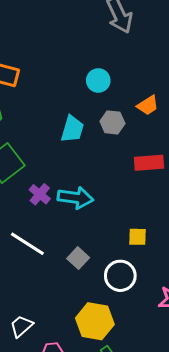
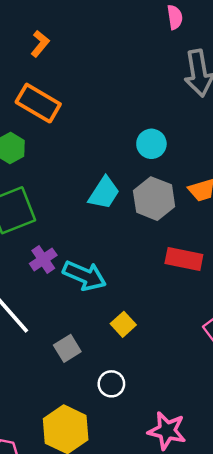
gray hexagon: (112, 122) -> (154, 199), size x1.4
yellow square: (138, 237) -> (123, 324), moved, turned 30
white circle: (120, 276) -> (111, 384), size x0.7

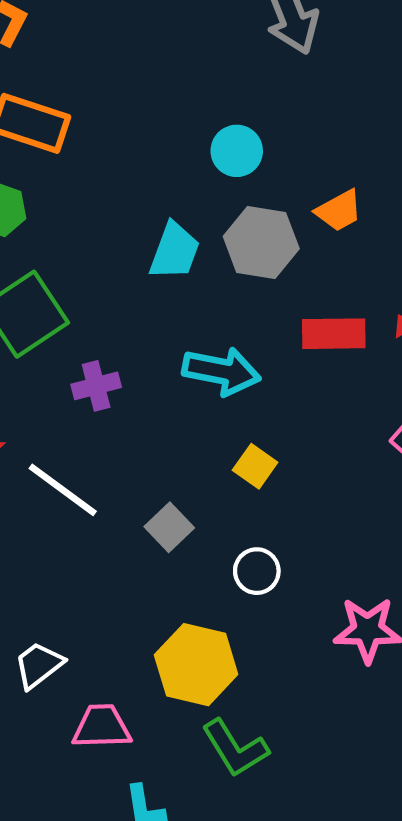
purple cross: (43, 259) -> (96, 386), turned 32
cyan arrow: (84, 276) -> (222, 371), moved

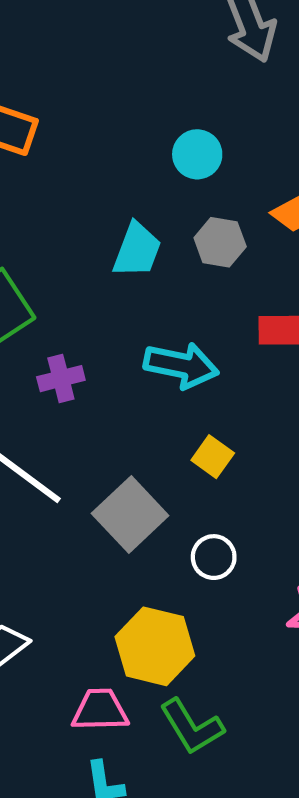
gray hexagon: (261, 242) -> (220, 242), size x0.7
gray square: (169, 527) -> (130, 515), size x1.6
pink trapezoid: (102, 727) -> (100, 710), moved

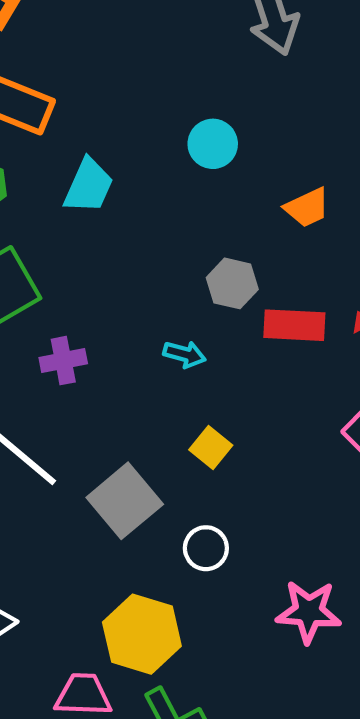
gray hexagon: (220, 242) -> (232, 283), moved
cyan trapezoid: (137, 250) -> (89, 186), moved
cyan arrow: (181, 365) -> (184, 354), size x0.6

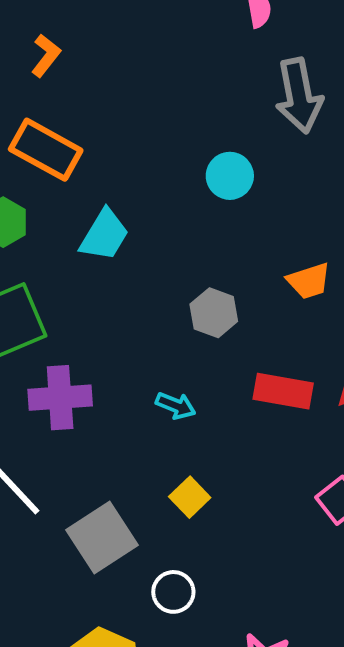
cyan circle: (213, 144) -> (230, 176), moved
gray hexagon: (232, 283) -> (214, 313), moved
purple cross: (63, 361) -> (60, 398), size x1.4

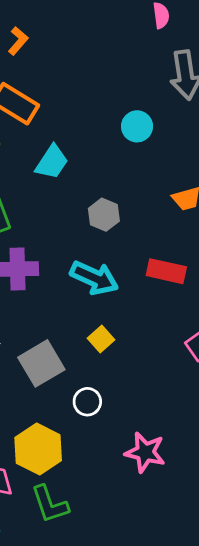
gray hexagon: (214, 313) -> (104, 215), moved
cyan arrow: (176, 406) -> (94, 278), size x1.8

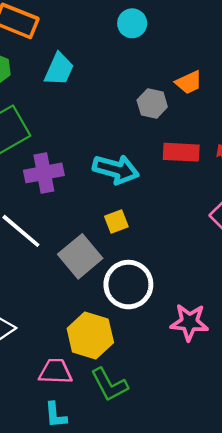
gray hexagon: (104, 215) -> (152, 103), moved
yellow square: (101, 339) -> (116, 222), moved, turned 30
white circle: (87, 402) -> (128, 285), size x1.8

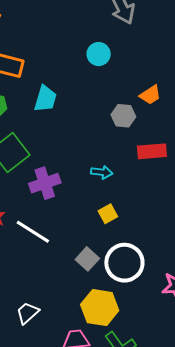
cyan arrow: (116, 169) -> (102, 172), size x0.6
gray square: (80, 256) -> (87, 259), moved, size x0.7

